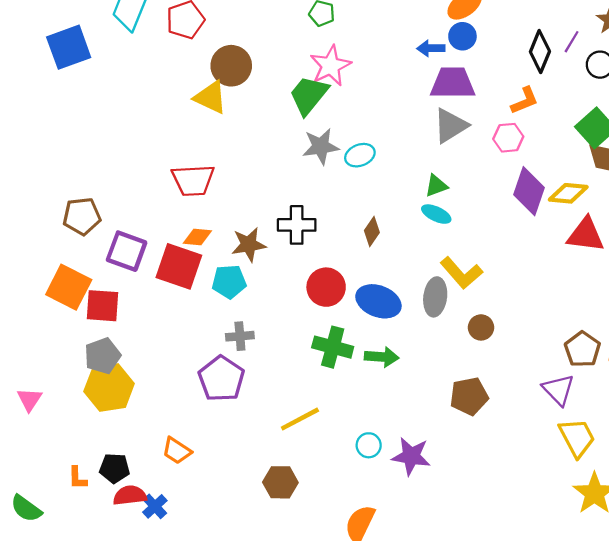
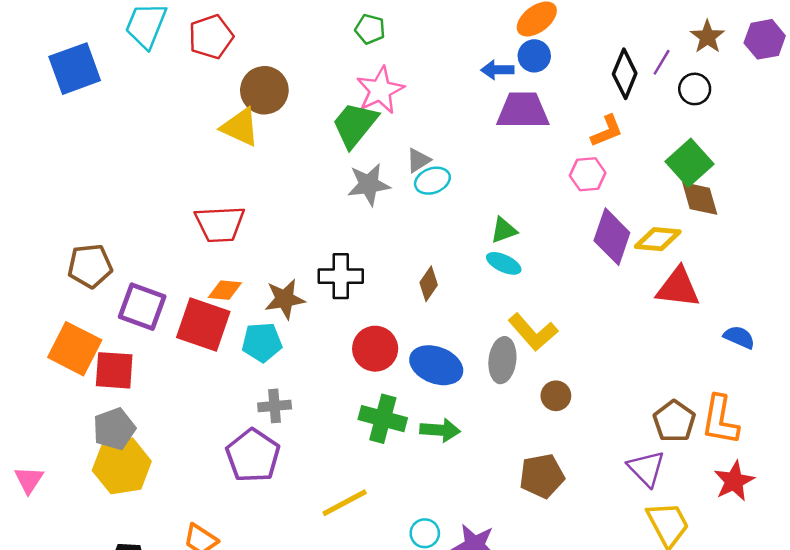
gray triangle: (450, 126) -> (418, 160), moved, size x0.6
cyan ellipse: (360, 155) -> (432, 181), moved

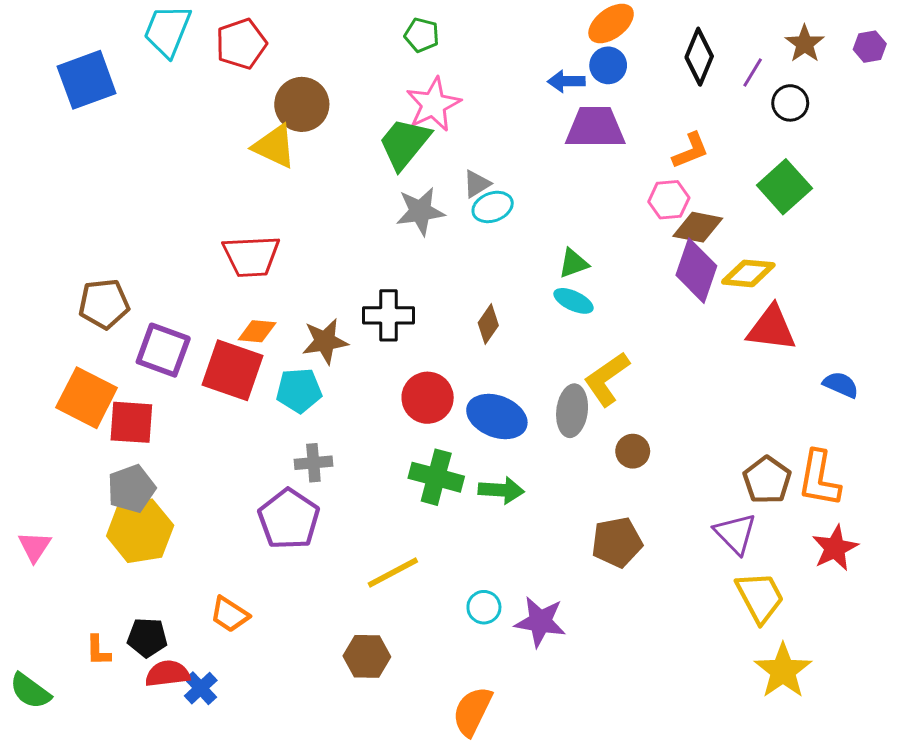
purple hexagon: (765, 39) -> (870, 47), size x0.7
black diamond: (625, 74) -> (699, 57), moved
brown diamond: (700, 198) -> (698, 227), moved, turned -63
yellow L-shape: (533, 332) -> (607, 379), turned 96

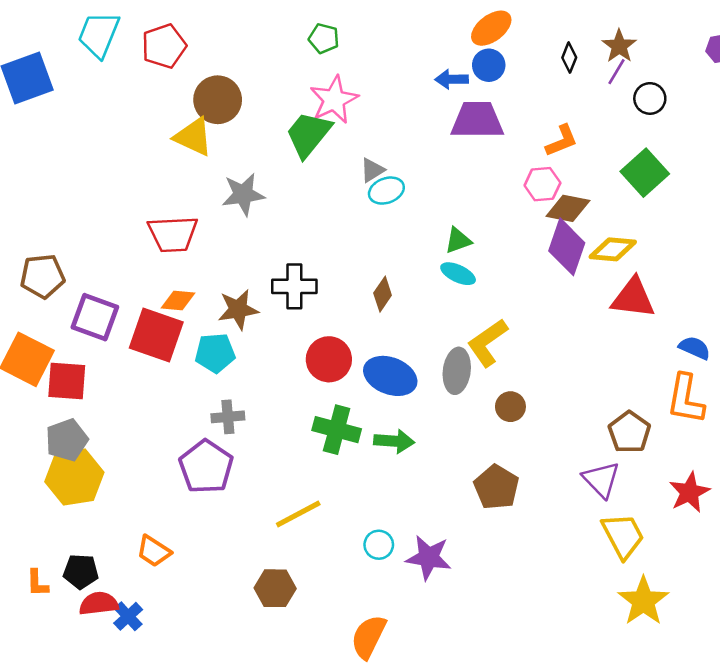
brown star: (805, 44) -> (619, 46), moved
black diamond: (699, 57) -> (569, 58), size x0.6
gray star: (420, 211) -> (243, 194), moved
orange L-shape: (819, 479) -> (686, 399), moved
brown pentagon: (617, 542) -> (496, 487), turned -30

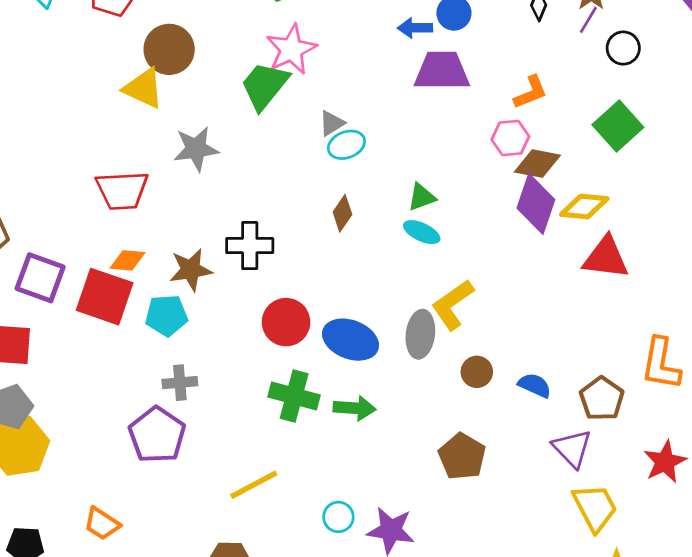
brown diamond: (383, 294) -> (342, 213), moved
blue semicircle: (695, 348) -> (535, 385), moved

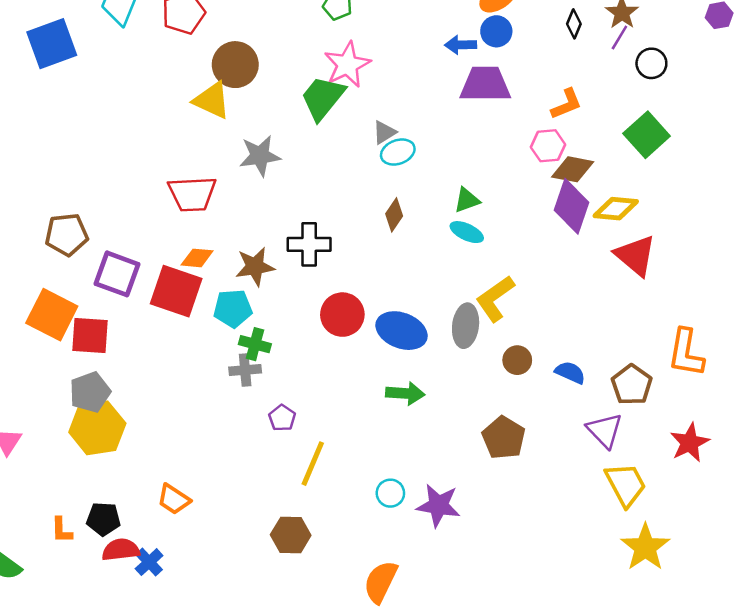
red triangle: (606, 258) -> (635, 255), turned 33
green cross: (294, 396) -> (255, 344), moved, size x0.7
purple pentagon: (157, 435) -> (282, 418), moved, size x0.5
yellow line: (254, 485) -> (313, 464), turned -39

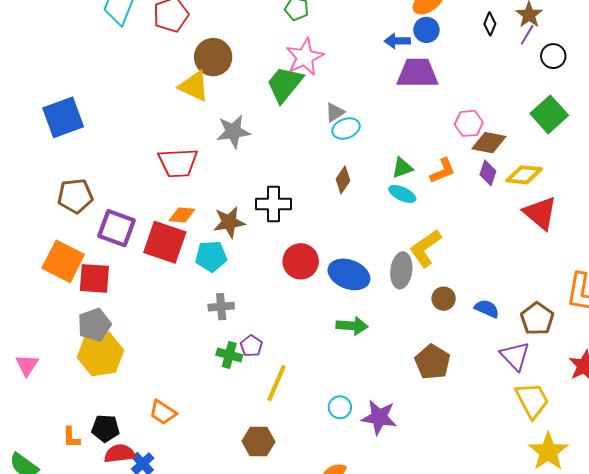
blue square: (52, 44) -> (63, 117), moved
orange L-shape: (566, 104) -> (443, 171), moved
purple diamond: (571, 206) -> (488, 173), size x0.6
green cross: (255, 344) -> (229, 355), moved

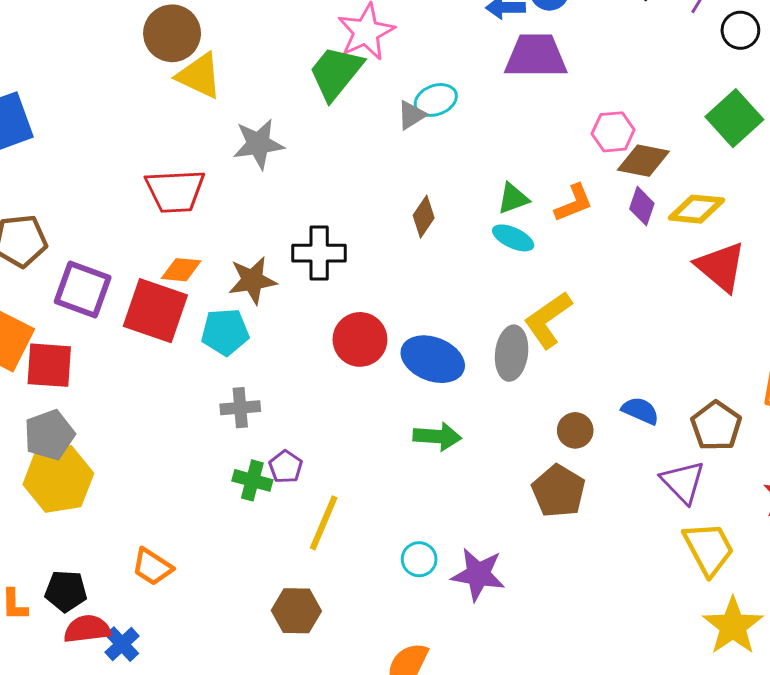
brown circle: (213, 57) -> (172, 33), moved
cyan ellipse: (346, 129) -> (436, 100), moved
brown circle: (444, 299) -> (575, 430), moved

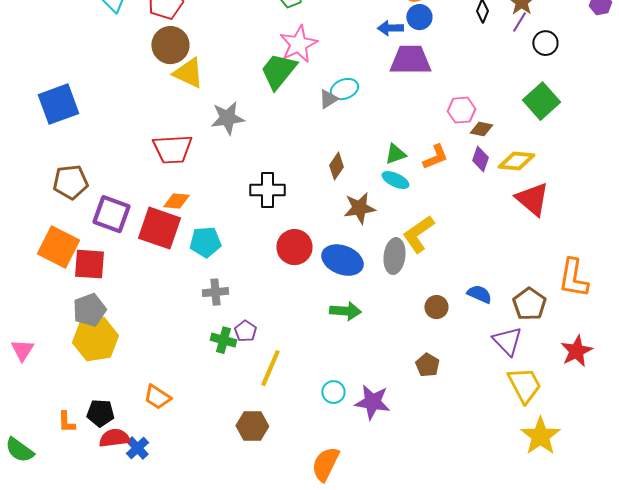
brown diamond: (643, 161) -> (481, 129), size x0.7
brown star: (252, 280) -> (359, 208), moved
brown pentagon: (559, 491) -> (427, 365), moved, size x0.7

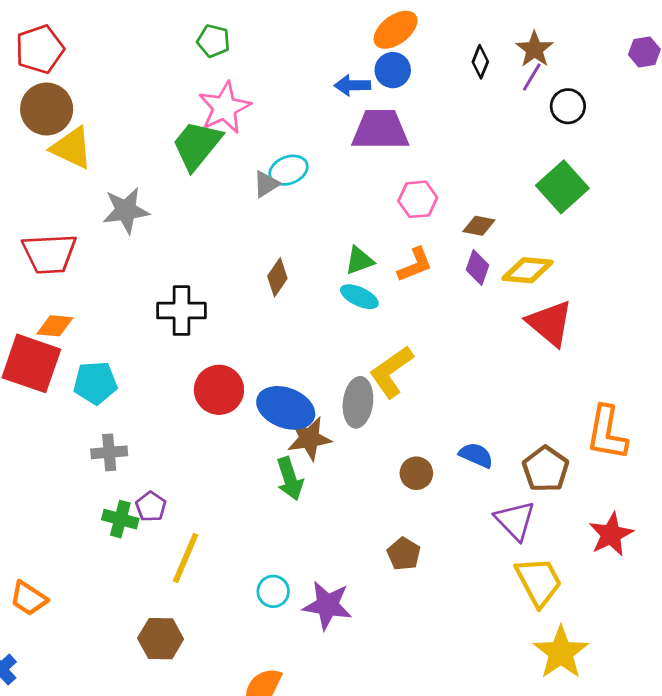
pink hexagon: (461, 110) -> (418, 199), moved
brown star: (359, 208) -> (309, 438), moved
green arrow: (345, 311) -> (290, 479), turned 68

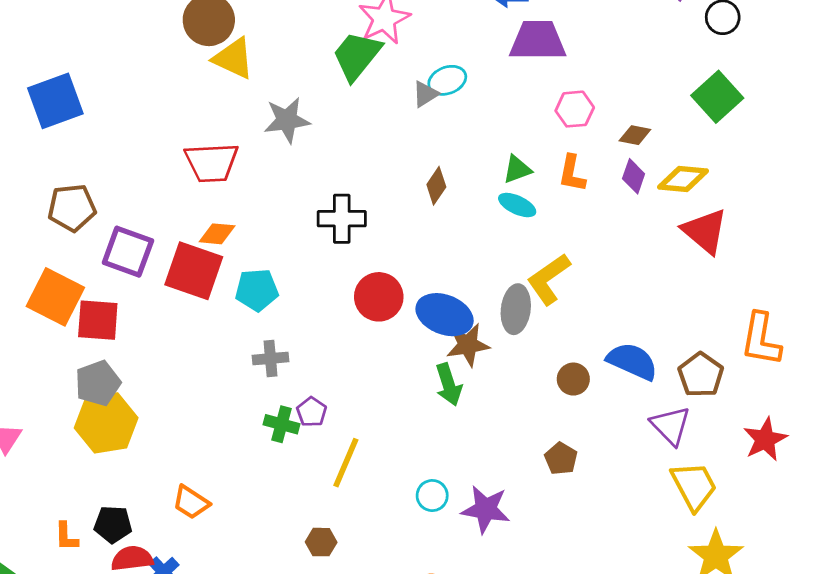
orange L-shape: (415, 265) -> (572, 173), turned 123
blue semicircle: (476, 455) -> (632, 361), size x1.5
brown hexagon: (161, 639) -> (321, 542), size x0.7

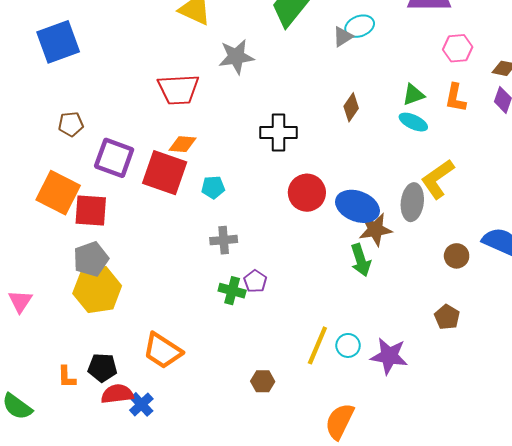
brown pentagon: (72, 208) -> (71, 124), size x0.7
cyan pentagon: (257, 290) -> (213, 187), size x0.7
yellow line: (346, 463) -> (317, 345), moved
orange trapezoid: (191, 502) -> (163, 351), size x1.4

